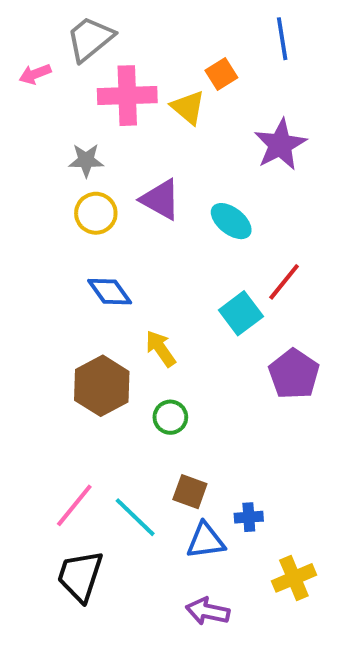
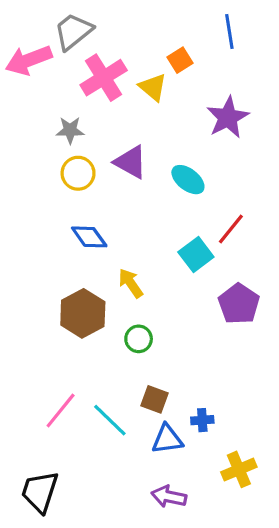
pink arrow: (35, 74) -> (29, 60), size x1.8
pink cross: (127, 96) -> (104, 78), turned -30
black trapezoid: (80, 576) -> (40, 492), moved

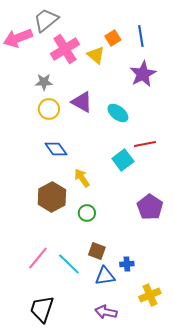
blue line: (229, 31) -> (141, 36), moved
red line: (231, 229) -> (145, 144), turned 40
purple pentagon: (239, 304) -> (150, 207), moved
black trapezoid: (40, 492) -> (42, 309), moved

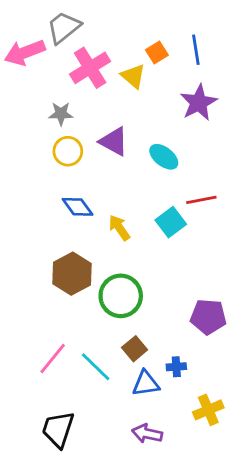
yellow arrow: (82, 178) -> (119, 228), moved
purple pentagon: (150, 207) -> (208, 317), moved, turned -30
green circle: (87, 213) -> (121, 296), size x1.8
brown square: (97, 251) -> (135, 349), turned 30

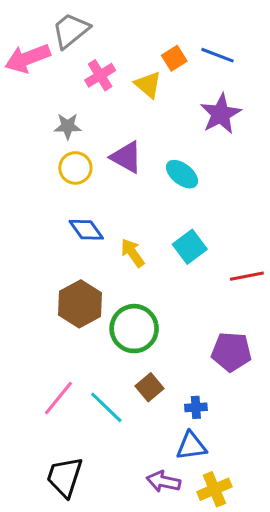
blue line: (196, 50) -> (218, 55), turned -60
pink cross: (90, 68) -> (100, 75), size x0.7
red line: (201, 200) -> (247, 276), moved
blue triangle: (146, 383) -> (191, 446), moved
yellow cross: (208, 410) -> (214, 489), moved

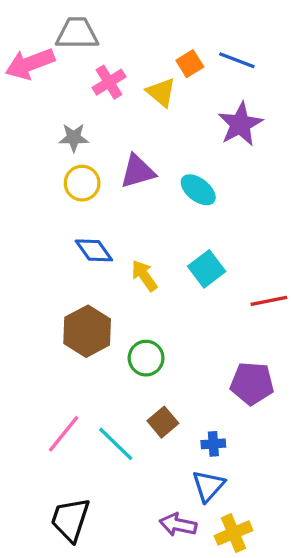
gray trapezoid: (71, 30) -> (77, 33), turned 39
purple triangle: (126, 157) -> (138, 171), turned -45
green circle: (134, 329) -> (146, 358), size x0.7
blue triangle: (191, 446) -> (208, 486), turned -40

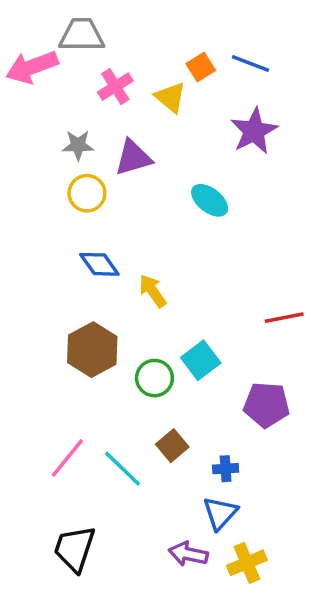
purple triangle: (138, 171) -> (133, 158), moved
cyan square: (207, 269) -> (201, 360), moved

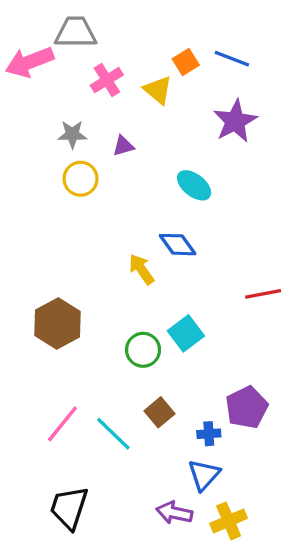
purple triangle: (133, 158) -> (123, 146), size x0.6
blue diamond: (99, 264) -> (178, 245), moved
brown hexagon: (92, 350) -> (58, 323), moved
purple pentagon: (266, 405) -> (247, 407), moved, turned -30

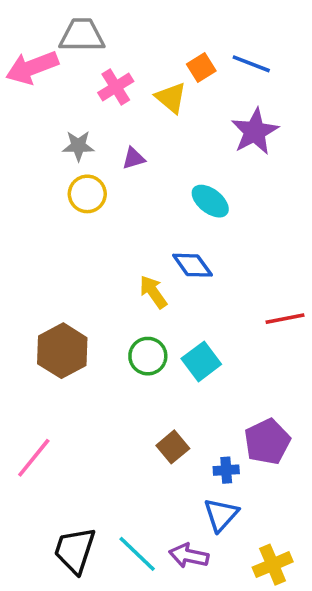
green circle: (143, 350) -> (148, 356), moved
pink line: (62, 424) -> (34, 458), moved
cyan line: (113, 434) -> (137, 554), moved
yellow cross: (229, 521) -> (273, 565), moved

